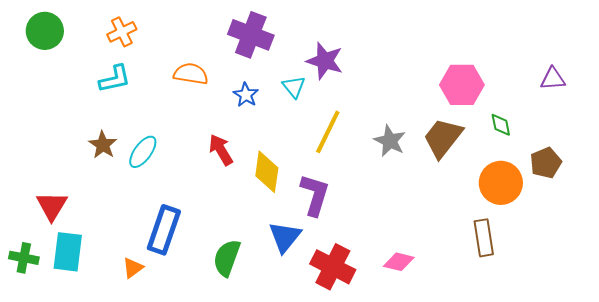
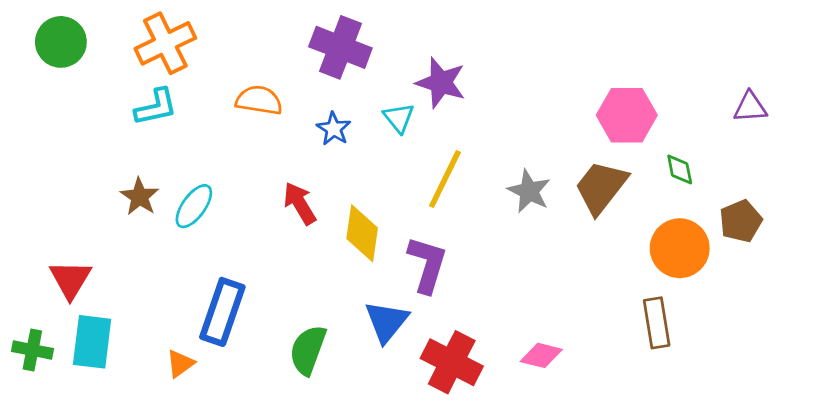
orange cross: (122, 32) -> (165, 43), size x1.5

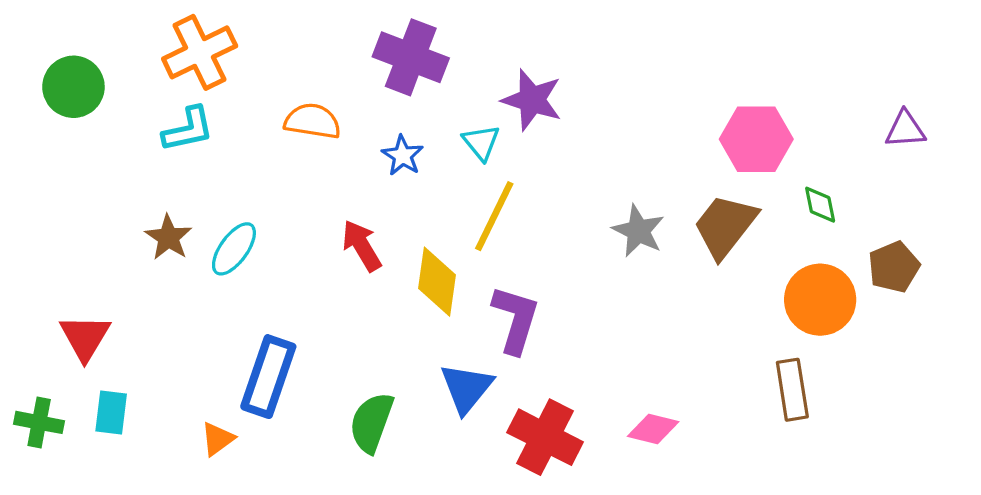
green circle: (61, 42) -> (73, 87), moved
yellow line: (445, 179) -> (494, 216), moved
cyan rectangle: (92, 342) -> (111, 413), size x0.7

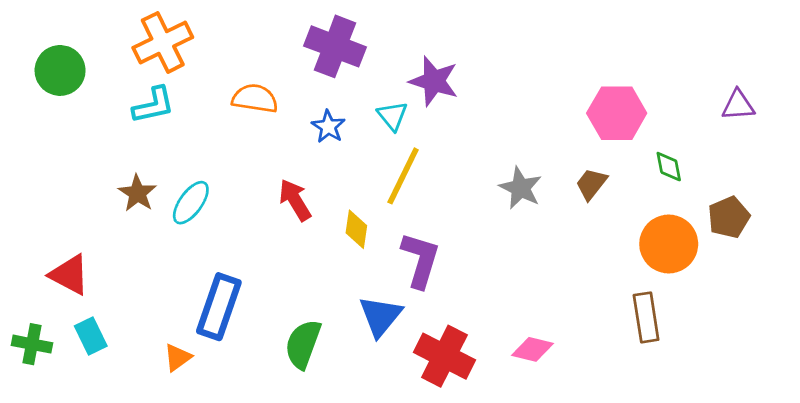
brown trapezoid: (725, 226) -> (591, 184), size x0.6
yellow diamond: (437, 282) -> (356, 229), size x0.7
red triangle: (85, 337) -> (69, 275), turned -33
cyan rectangle: (111, 413) -> (91, 336), turned -33

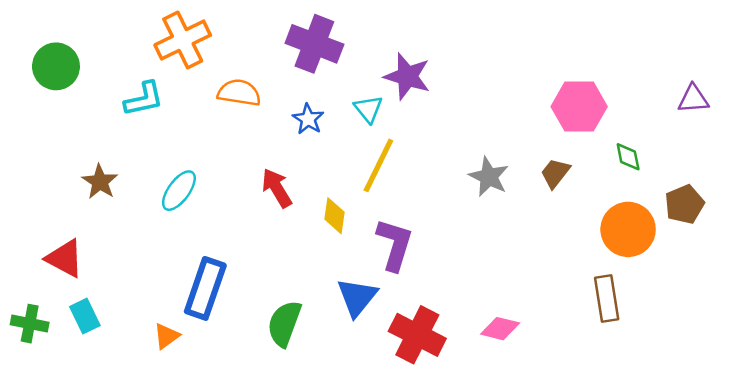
orange cross: (163, 42) -> (183, 40), moved
brown star: (137, 193) -> (100, 182), moved

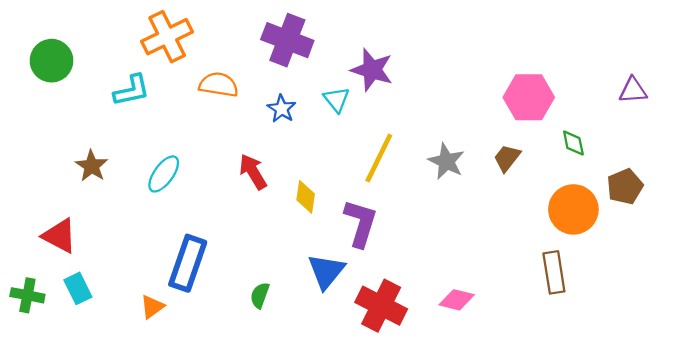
yellow line: (378, 165) -> (379, 158), moved
green semicircle: (284, 324) -> (260, 295), size x0.6

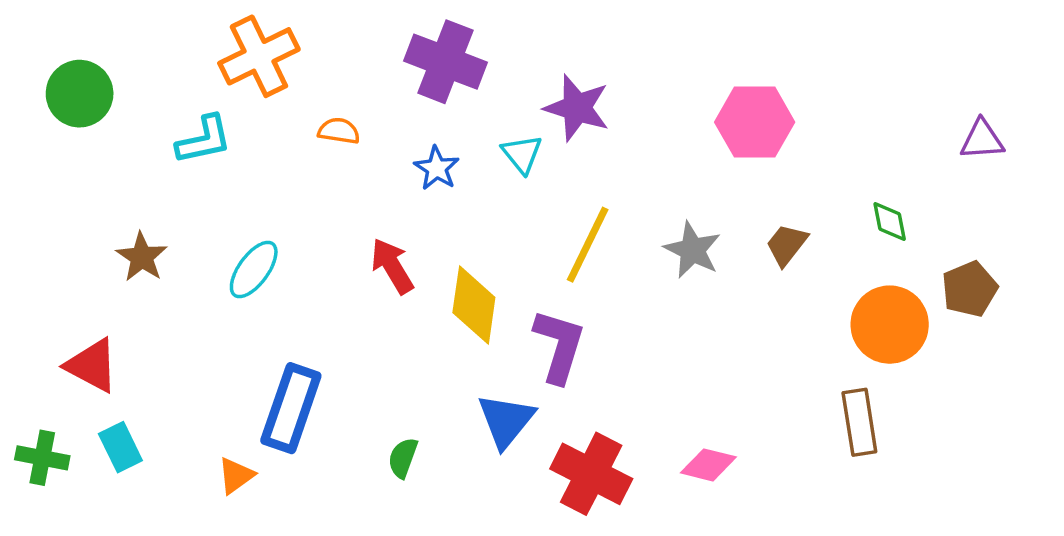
orange semicircle: (219, 85) -> (339, 131), size x0.7
pink hexagon: (529, 97) -> (755, 122), moved
yellow diamond: (306, 197) -> (474, 305), size x1.5

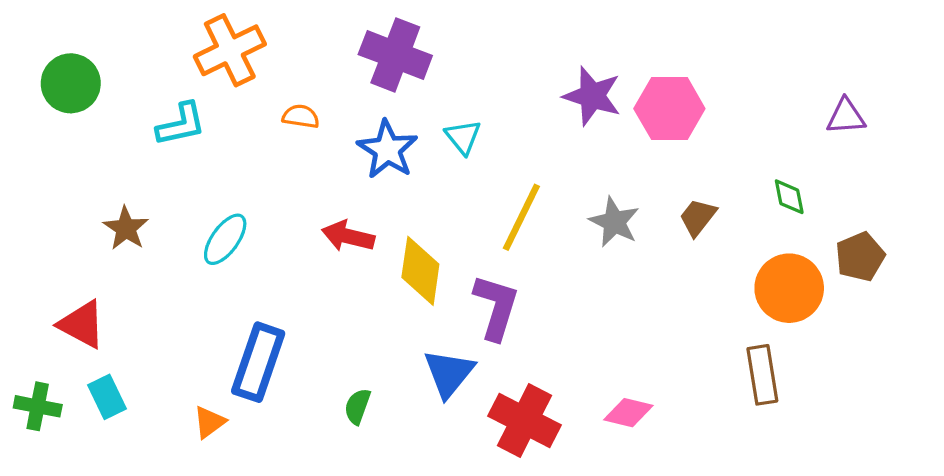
purple star: (577, 108) -> (592, 96), moved
purple triangle: (982, 140) -> (846, 116), moved
blue star: (437, 168) -> (387, 150), size x1.5
red arrow: (392, 266) -> (348, 236), turned -45

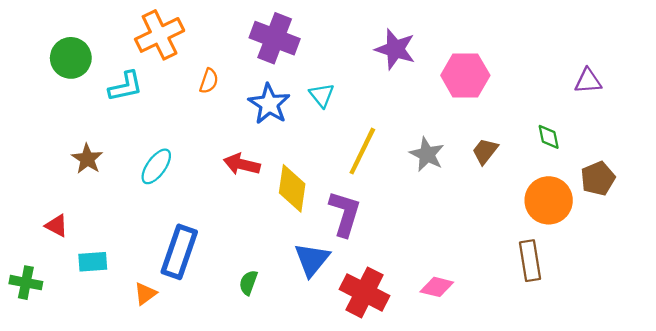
green circle: (71, 83) -> (71, 58), moved
purple star: (592, 96) -> (395, 49), moved
orange semicircle: (301, 116) -> (209, 81), turned 100
red triangle: (82, 324) -> (57, 226), size x0.7
cyan rectangle: (107, 397) -> (93, 262), moved, turned -68

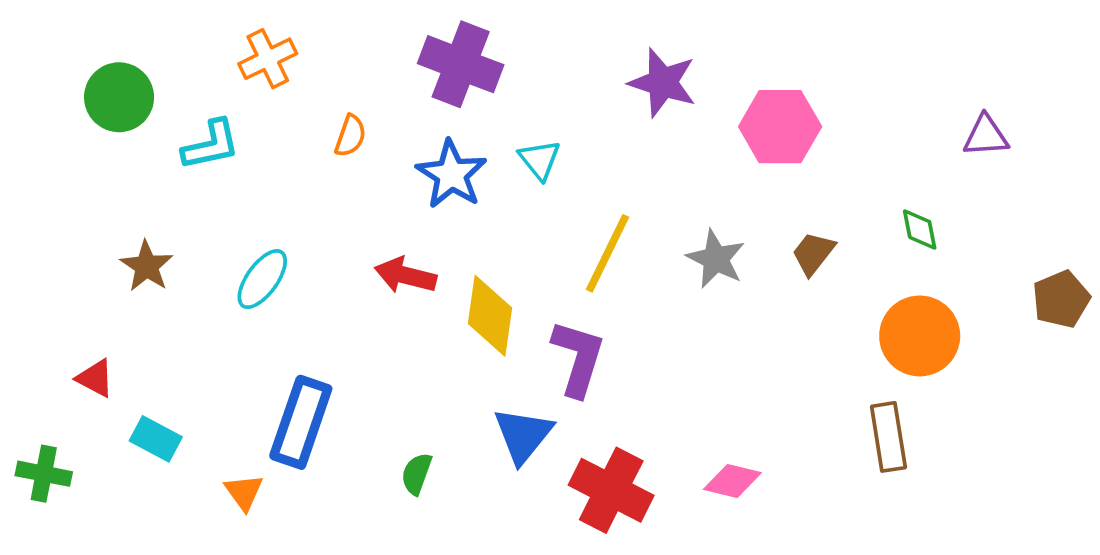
orange cross: (160, 35) -> (268, 59), size x0.7
brown pentagon: (598, 178) -> (1061, 299), moved
cyan rectangle: (93, 262) -> (156, 439), turned 32
orange triangle: (145, 294) -> (244, 492), turned -30

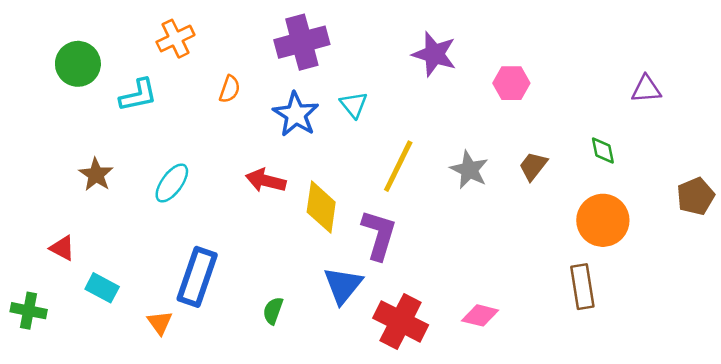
purple cross: (461, 64) -> (302, 42), turned -36
pink hexagon: (780, 127) -> (511, 83), size x0.7

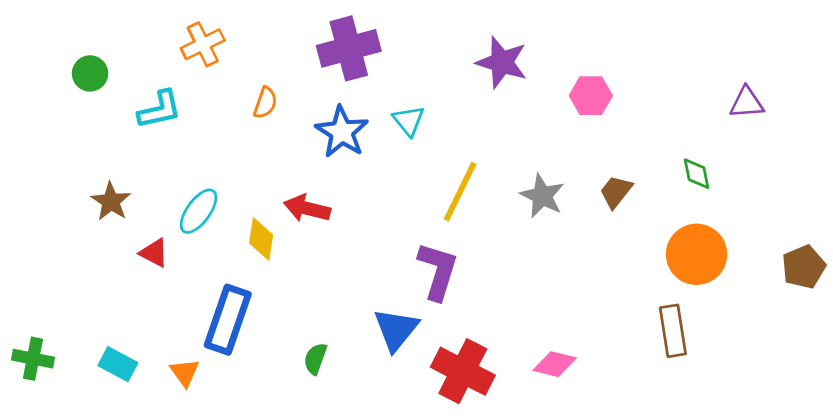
green circle: (78, 64) -> (90, 73), size x0.7
brown pentagon: (696, 196) -> (804, 267), moved
yellow diamond: (321, 207) -> (261, 239), moved, size x0.7
red triangle: (62, 248) -> (154, 253), moved
cyan rectangle: (102, 288) -> (118, 364), moved

